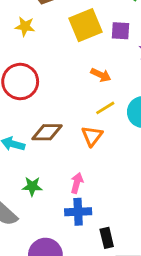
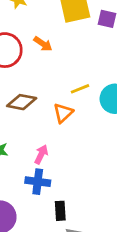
orange arrow: (101, 75) -> (43, 44), moved

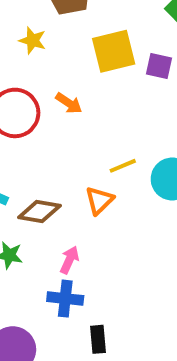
brown diamond: (22, 102) -> (39, 212), moved

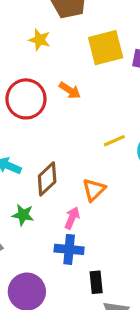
orange triangle: (99, 200) -> (94, 190), moved
brown diamond: (39, 212) -> (47, 179), turned -52

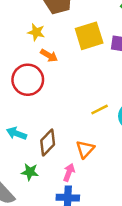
orange arrow: (70, 90) -> (49, 55), moved

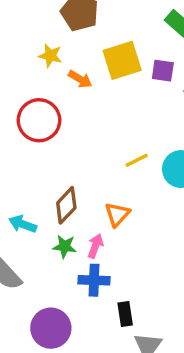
orange arrow: (49, 55) -> (80, 79), moved
cyan arrow: (16, 133) -> (23, 224), moved
green star: (30, 172) -> (65, 246), moved

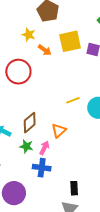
black rectangle: (125, 314) -> (74, 188), moved

